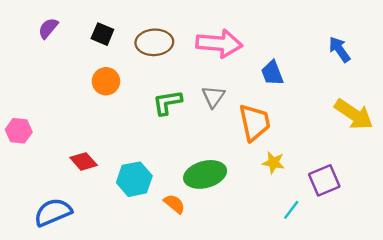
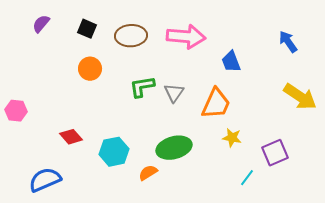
gray triangle: (213, 97) -> (174, 93), moved
orange trapezoid: (255, 123) -> (216, 104), turned 36
orange semicircle: (174, 204) -> (148, 173), turned -72

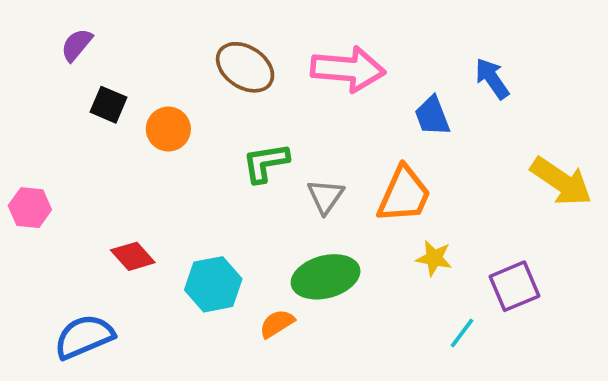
black square: (87, 29) -> (108, 105), moved
brown ellipse: (131, 36) -> (245, 67), turned 36
blue arrow: (288, 42) -> (492, 79), moved
gray triangle: (174, 93) -> (326, 196), moved

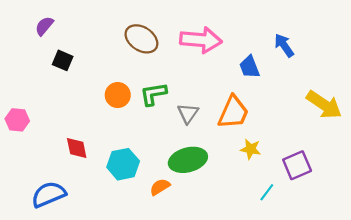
orange circle: (168, 129) -> (118, 95), moved
red diamond: (133, 256) -> (77, 148), turned 30

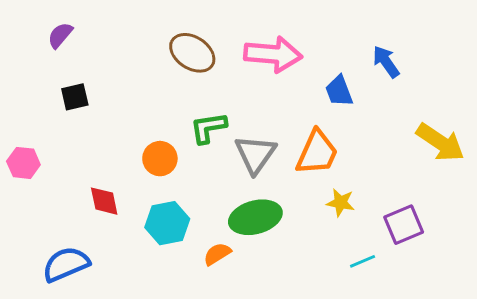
black square: (63, 60) -> (75, 97), moved, turned -36
orange circle: (118, 95) -> (160, 159), moved
gray triangle: (188, 113) -> (255, 154), size x1.4
cyan line: (267, 192) -> (363, 261), turned 30

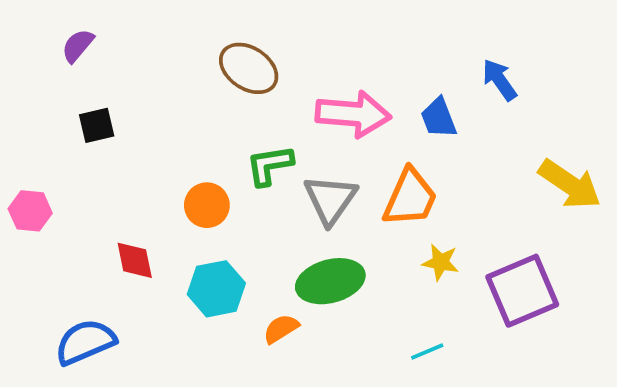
pink arrow: (273, 54) -> (353, 114), moved
purple square: (404, 225) -> (522, 291), size x1.4
cyan line: (363, 261) -> (427, 351), moved

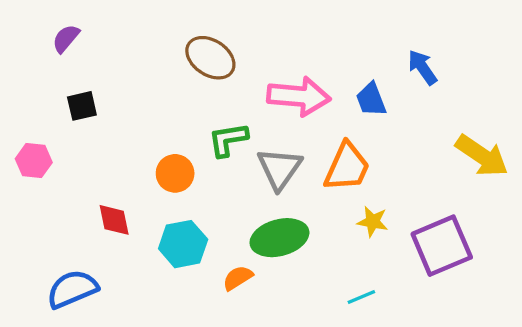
pink hexagon: (30, 211) -> (34, 161), moved

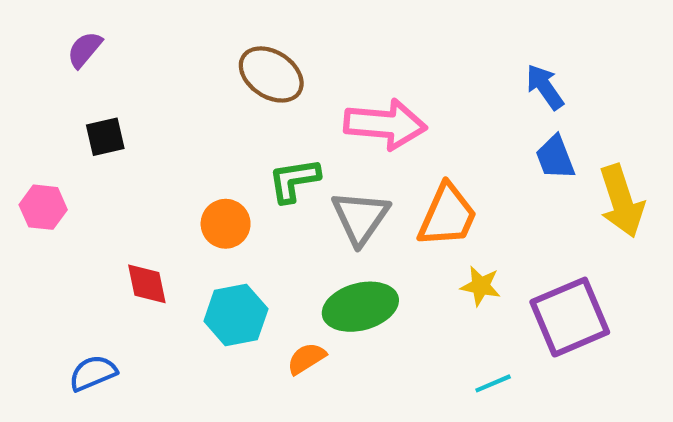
blue trapezoid: (371, 99) -> (555, 157), moved
yellow arrow: (482, 156) -> (622, 201), turned 38
blue semicircle: (72, 289) -> (93, 373), size x0.7
cyan line: (361, 297) -> (493, 383), moved

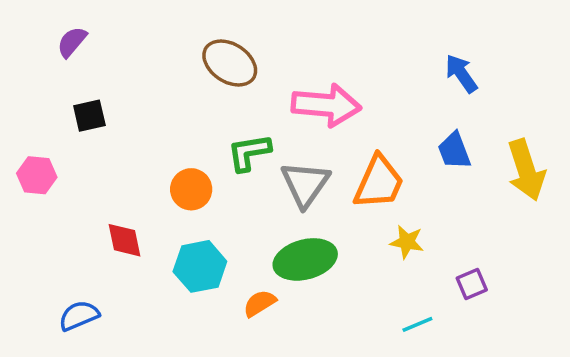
blue trapezoid: (555, 157) -> (454, 151), moved
purple square: (570, 317) -> (472, 284), moved, size x0.5

